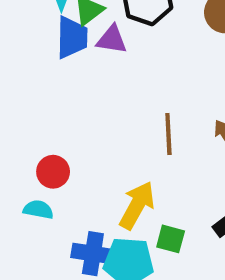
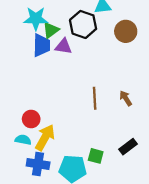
yellow arrow: (137, 205) -> (45, 137), moved
blue cross: (93, 254) -> (38, 164), moved

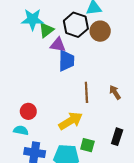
brown circle: (126, 31) -> (100, 31), moved
blue trapezoid: (42, 45) -> (66, 61), moved
yellow arrow: (45, 137) -> (71, 121), moved, turned 30
black rectangle: (128, 147) -> (117, 137), turned -35

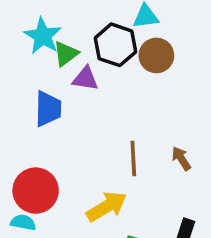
cyan star: (33, 19) -> (43, 36), turned 30
blue trapezoid: (66, 61) -> (48, 109), moved
red circle: (28, 111) -> (36, 191), size x1.6

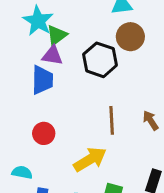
black hexagon: (116, 45) -> (100, 60), moved
purple triangle: (85, 79) -> (52, 55), moved
red circle: (36, 191) -> (44, 133), moved, size x0.6

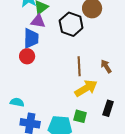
red circle: (44, 133) -> (27, 56), moved
yellow arrow: (90, 159) -> (86, 88), moved

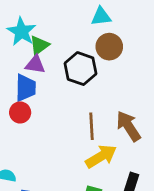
brown arrow: (106, 66) -> (128, 126), size x1.6

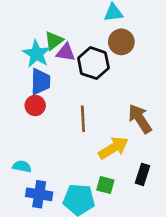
cyan star: (21, 32) -> (37, 54), moved
purple triangle: (35, 64) -> (66, 52), moved
brown line: (91, 126) -> (83, 119), moved

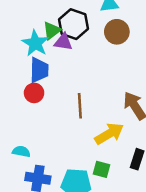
black hexagon: (93, 63) -> (74, 24), moved

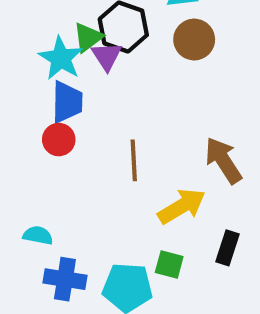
purple triangle: (63, 42) -> (107, 56), turned 48

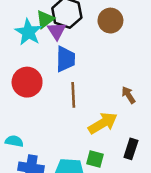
blue trapezoid: (67, 102) -> (66, 59), moved
red circle: (59, 140) -> (27, 82), size x1.5
brown arrow: (223, 160) -> (128, 95), size x0.6

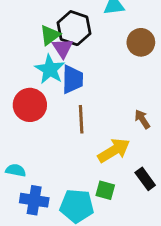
brown circle: (110, 21) -> (141, 42), moved
cyan star: (28, 32) -> (50, 69), moved
black rectangle: (131, 149) -> (145, 179), turned -54

